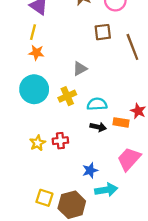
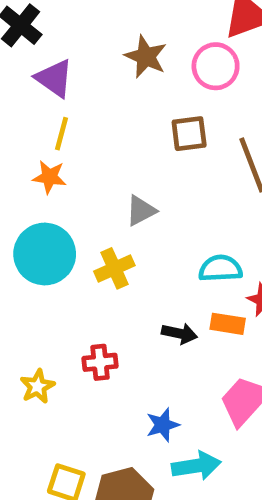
yellow line: (33, 32) -> (62, 134), moved
cyan semicircle: (97, 104) -> (220, 268), moved
yellow star: (38, 143) -> (37, 386), moved

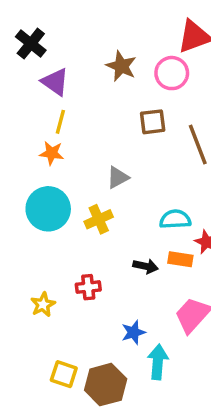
cyan arrow: (196, 466) -> (158, 362), turned -76

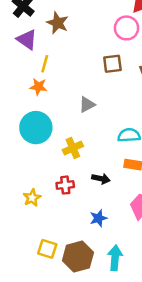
brown star: (121, 66) -> (58, 23), moved
purple triangle: (55, 82) -> (27, 39), moved
yellow cross: (99, 219) -> (73, 148), moved
black arrow: (146, 266) -> (101, 179), moved
cyan arrow: (158, 362) -> (115, 258), moved

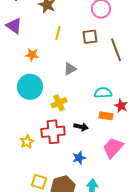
purple triangle: (27, 39) -> (14, 26), moved
yellow line: (45, 64) -> (58, 33), moved
red cross: (65, 185) -> (53, 132), size x1.6

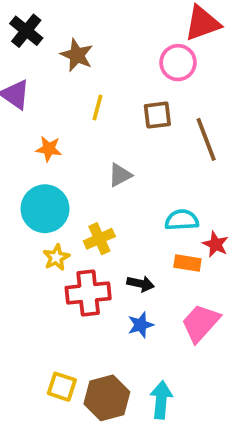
yellow star: (27, 142) -> (56, 257), moved
blue star: (79, 158) -> (141, 325), moved

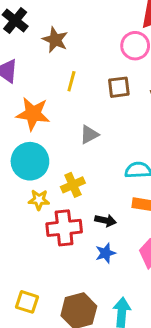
orange star: (49, 149) -> (33, 114), size x1.6
yellow star: (56, 257) -> (39, 200), turned 30
yellow square: (62, 387) -> (27, 302), moved

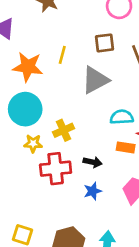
yellow line: (71, 81) -> (62, 55), moved
gray triangle: (89, 135) -> (95, 80), moved, size x1.6

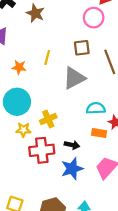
orange star: (28, 67) -> (19, 67), size x0.6
blue star: (93, 191) -> (72, 169), size x1.5

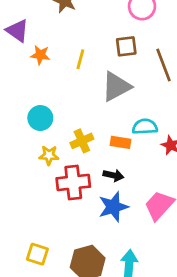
orange star: (19, 67) -> (40, 55), moved
cyan circle: (17, 102) -> (40, 118), size x0.7
orange rectangle: (99, 133) -> (121, 142), moved

